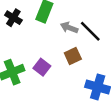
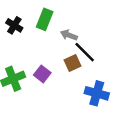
black line: (90, 31) -> (85, 52), moved

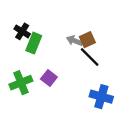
green rectangle: (45, 19) -> (34, 43), moved
brown square: (72, 63) -> (87, 40), moved

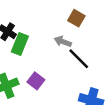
brown square: (87, 40) -> (76, 18), moved, turned -35

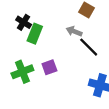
purple square: (36, 81) -> (49, 67), turned 32

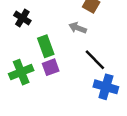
green rectangle: (35, 34) -> (46, 46), moved, turned -42
black line: (89, 47) -> (95, 60), moved

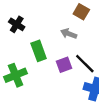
purple square: (51, 67) -> (64, 65), moved

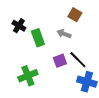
green rectangle: (39, 51) -> (38, 38), moved
green cross: (16, 75) -> (28, 76), moved

